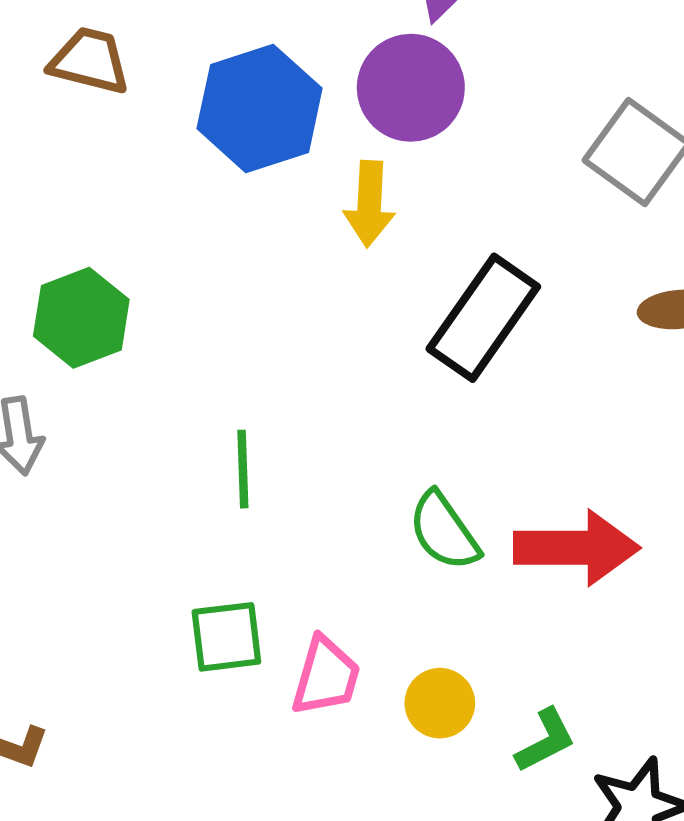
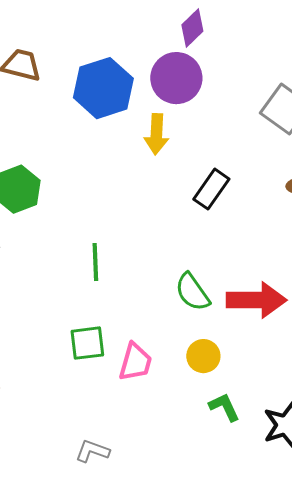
black rectangle: (483, 318) -> (211, 189), size x0.7
yellow circle: (440, 703) -> (203, 356), moved
green L-shape: (545, 740) -> (224, 407), moved, turned -88

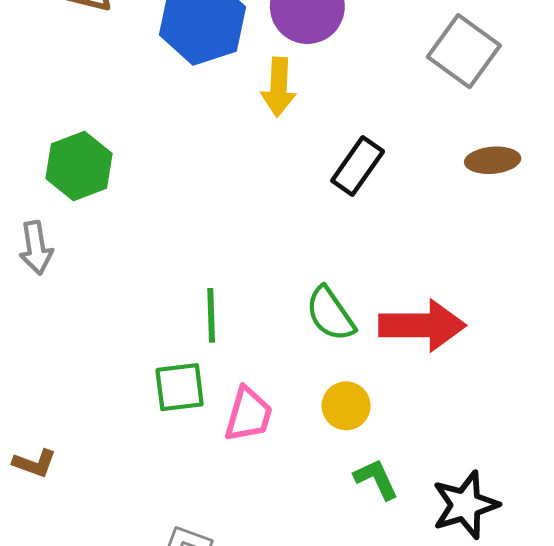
green line: (95, 262) -> (211, 315), moved

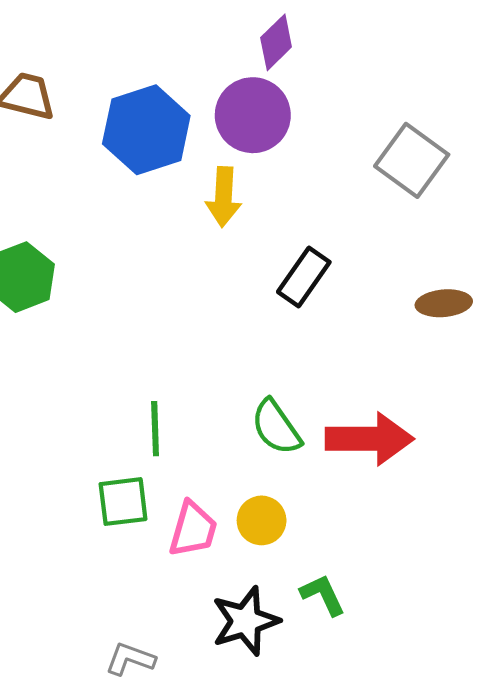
brown ellipse: (493, 160) -> (444, 303), moved
yellow circle: (346, 406) -> (262, 520), moved
black star: (465, 505) -> (245, 621), moved

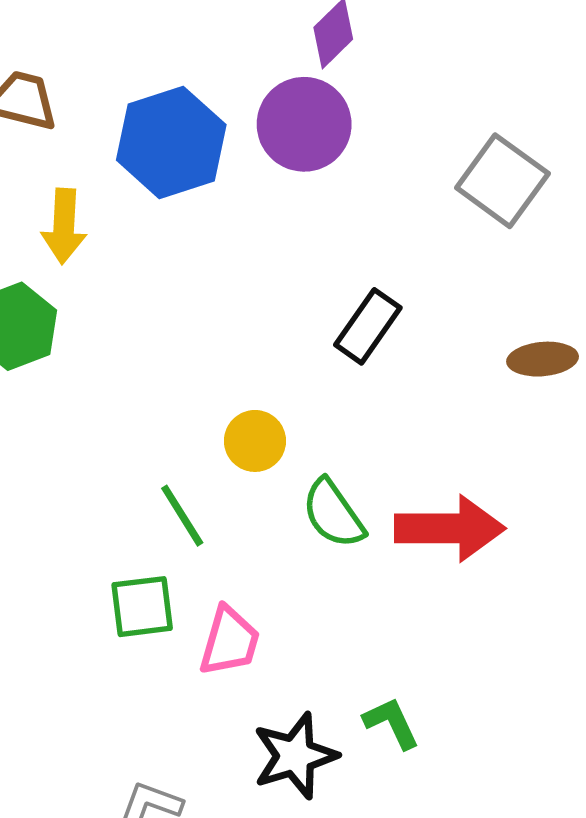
yellow arrow: (224, 197) -> (64, 226), moved
green line: (155, 429) -> (182, 516), turned -30
yellow circle: (262, 520) -> (255, 441), moved

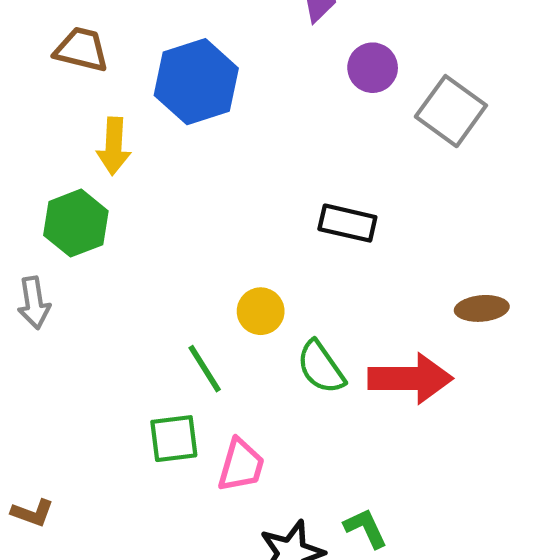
purple circle: (304, 124) -> (373, 68), moved, size x0.7
black rectangle: (368, 326) -> (347, 223), turned 68
brown ellipse: (543, 359) -> (482, 308), moved

